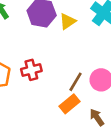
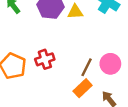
yellow triangle: (67, 21) -> (75, 12), turned 35

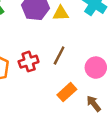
brown line: (87, 67) -> (59, 56), moved

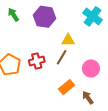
yellow triangle: (61, 13) -> (68, 40), moved

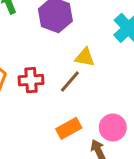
pink circle: (91, 68) -> (113, 128), moved

